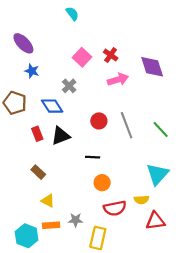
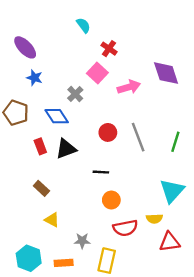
cyan semicircle: (72, 14) -> (83, 25), moved
red cross: (111, 55) -> (109, 49), moved
pink square: (82, 57) -> (97, 73), moved
green line: (161, 129) -> (175, 142), turned 60
orange rectangle: (51, 225) -> (64, 263), moved

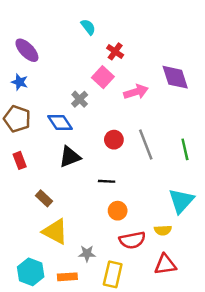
blue star: (34, 78) -> (20, 82), moved
green line: (175, 142) -> (185, 149), turned -30
red rectangle: (40, 146) -> (20, 160), moved
yellow triangle: (52, 220) -> (55, 232), size x1.6
red triangle: (170, 242) -> (165, 265), moved

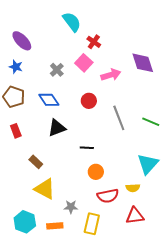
cyan semicircle: (88, 27) -> (72, 22), size x1.5
gray cross: (80, 99) -> (57, 70), moved
red circle: (114, 140) -> (89, 101), moved
green line: (185, 149) -> (151, 122), turned -54

